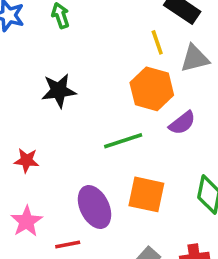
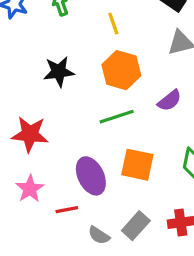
yellow line: (157, 42) -> (113, 24), moved
orange hexagon: (152, 89) -> (121, 70), moved
red star: (26, 160) -> (30, 134), size x1.6

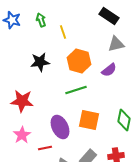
yellow line: (113, 24) -> (63, 32), moved
purple semicircle: (169, 101) -> (109, 70), moved

